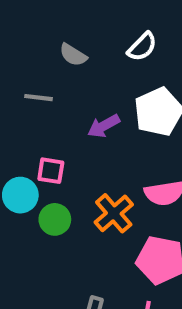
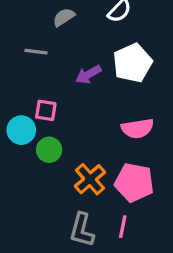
gray semicircle: (73, 55) -> (64, 17), turned 115
orange cross: (114, 213) -> (90, 179), moved

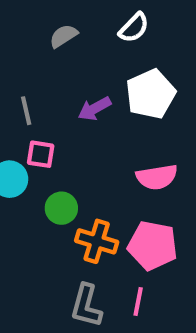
gray line: (36, 52) -> (26, 111), moved, turned 70
green circle: (49, 150) -> (61, 208), moved
orange cross: (90, 179) -> (97, 241), turned -32

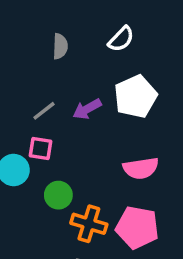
gray semicircle: (63, 36) -> (60, 46), turned 125
gray line: (26, 111) -> (44, 111), moved, turned 65

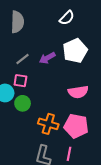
gray semicircle: (60, 46) -> (17, 22), moved, size x1.5
green circle: (58, 195) -> (23, 103), moved

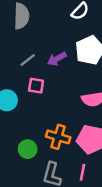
pink square: (20, 81) -> (36, 86), moved
green circle: (23, 103) -> (28, 149), moved

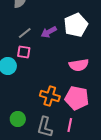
pink square: (36, 86) -> (24, 52), moved
green circle: (28, 149) -> (18, 119), moved

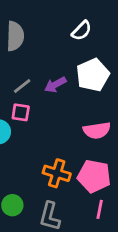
pink line: (70, 125) -> (100, 209), moved

